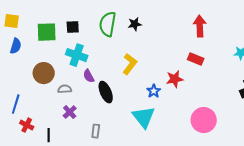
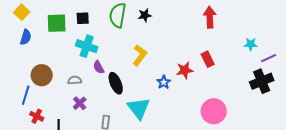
yellow square: (12, 21) -> (22, 12), turned 35
red rectangle: (196, 59) -> (208, 59), moved, turned 42
brown circle: (44, 73) -> (42, 75), moved
cyan triangle: (144, 117) -> (139, 108), moved

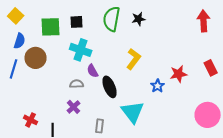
red rectangle: (208, 59) -> (211, 68), moved
brown circle: (42, 75) -> (36, 58), moved
gray semicircle: (75, 80) -> (77, 84), moved
blue line: (26, 95) -> (14, 69), moved

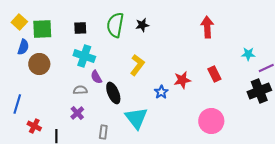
green square: (51, 27) -> (42, 29), moved
blue line: (14, 69) -> (17, 104), moved

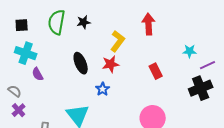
yellow L-shape: (137, 65) -> (118, 41), moved
red star: (182, 80) -> (111, 64), moved
gray semicircle: (80, 90) -> (15, 91), moved, turned 40
black ellipse: (113, 93) -> (81, 63), moved

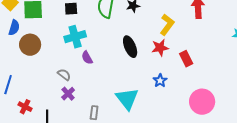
cyan cross: (26, 53) -> (75, 37), turned -35
red rectangle: (156, 71) -> (186, 59), moved
blue star: (103, 89) -> (160, 81), moved

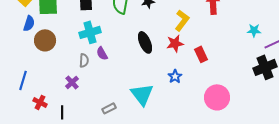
gray semicircle: (64, 75) -> (84, 60), moved, turned 56
purple cross: (68, 94) -> (72, 82), moved
gray rectangle: (94, 113) -> (109, 108), turned 56

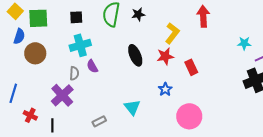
purple cross: (72, 82) -> (62, 95), size x1.6
cyan triangle: (142, 94) -> (132, 107), size x0.7
pink circle: (217, 97) -> (189, 116), moved

